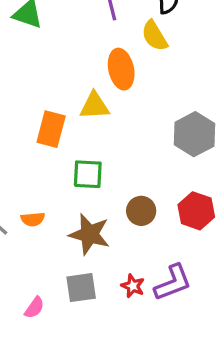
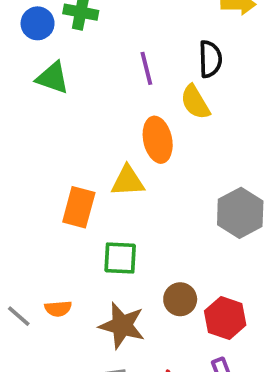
red hexagon: (196, 211) -> (225, 318), moved

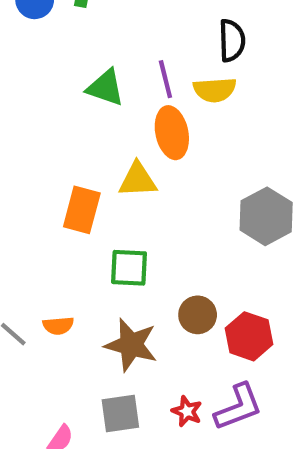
purple line: (146, 68) -> (165, 79), moved
green triangle: (53, 78) -> (105, 88), moved
yellow semicircle: (195, 102) -> (215, 90), turned -63

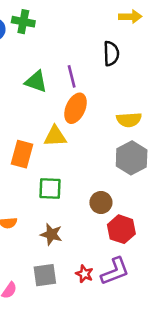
yellow semicircle: (215, 90) -> (129, 120), moved
orange ellipse: (172, 133) -> (75, 108), turned 36
brown circle: (198, 315) -> (101, 202), moved
brown star: (131, 345) -> (51, 234), size x0.7

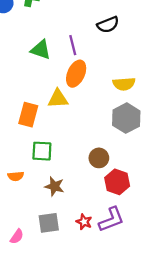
black semicircle: (111, 53) -> (108, 25), turned 70
green square: (50, 188) -> (42, 151), moved

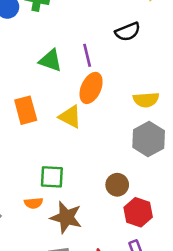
yellow triangle: (58, 99) -> (70, 117), turned 30
orange rectangle: (28, 115) -> (26, 110), moved, turned -30
orange semicircle: (16, 176) -> (34, 203), moved
brown star: (54, 186) -> (66, 217), size x1.4

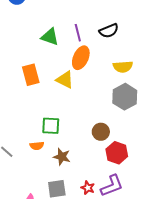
black semicircle: (128, 32) -> (109, 31), moved
brown star: (66, 217) -> (62, 157), size x0.7

